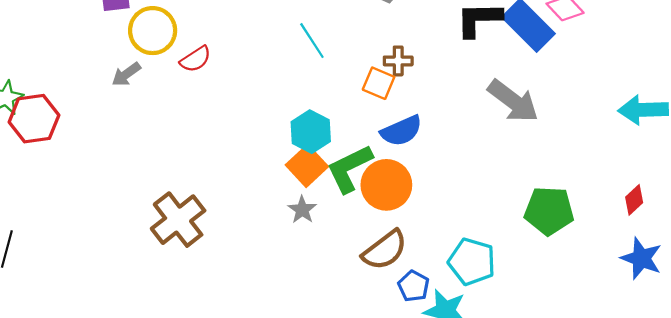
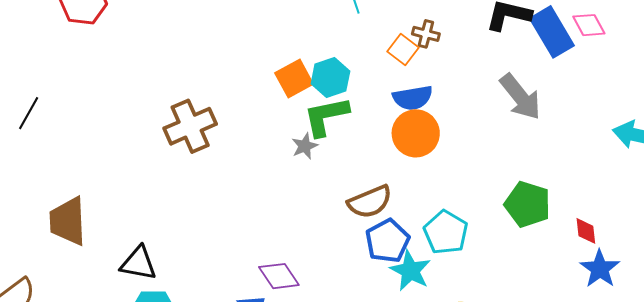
orange square: (307, 166) -> (294, 78), moved
green L-shape: (349, 168) -> (326, 116), moved
orange circle: (386, 185) -> (416, 133), moved
red diamond: (634, 200) -> (586, 231), moved, turned -68
blue pentagon: (414, 286) -> (388, 241), size x1.5

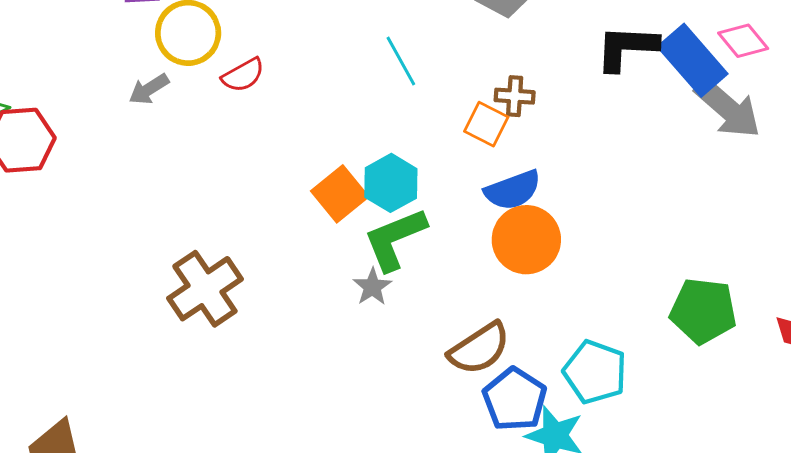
gray arrow: (520, 97) -> (728, 108), moved

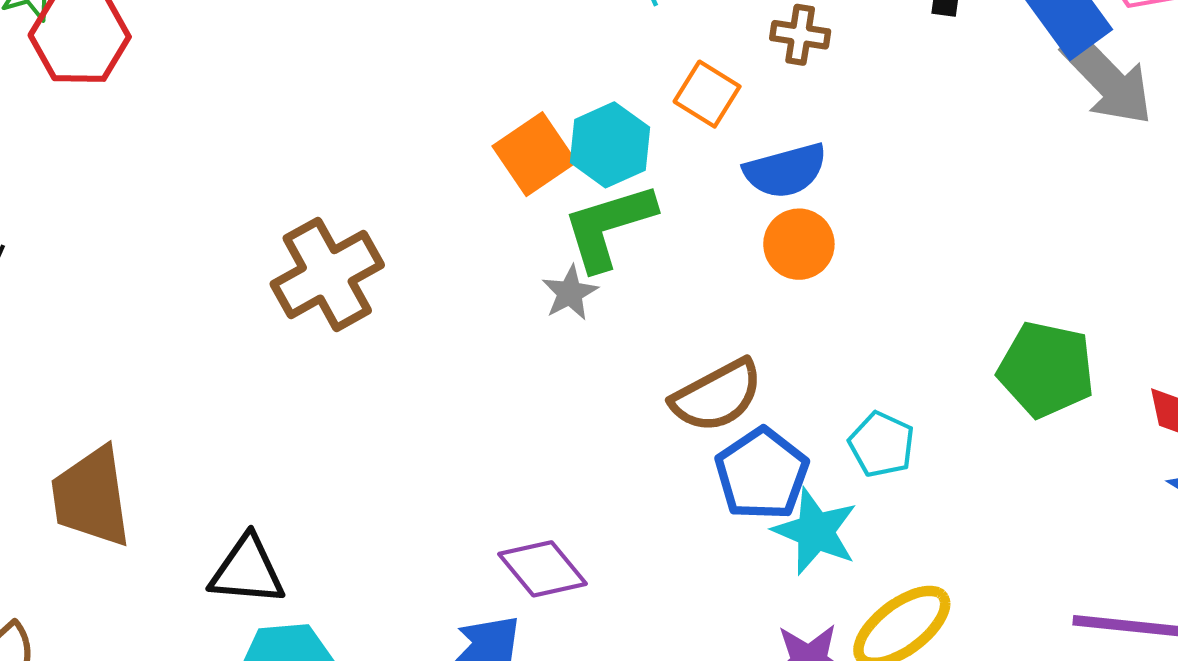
orange square: (486, 124) -> (707, 94), moved
orange circle: (526, 240) -> (799, 244), size x0.7
cyan pentagon: (595, 372) -> (882, 444), size x0.7

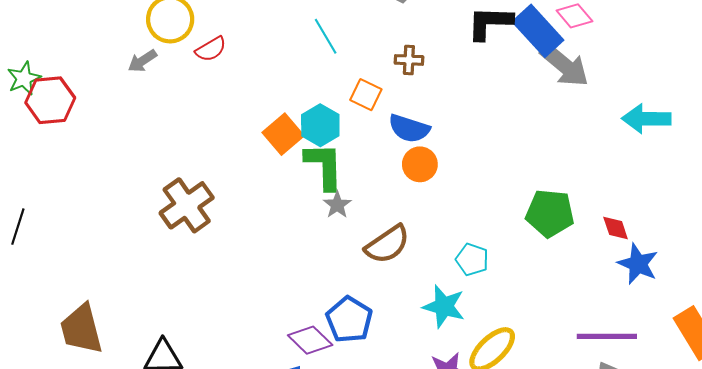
blue semicircle: (785, 171) -> (409, 128), turned 39
green L-shape: (609, 226) -> (324, 166), turned 112
gray star: (570, 293) -> (337, 205), moved
blue pentagon: (762, 474) -> (349, 320), moved

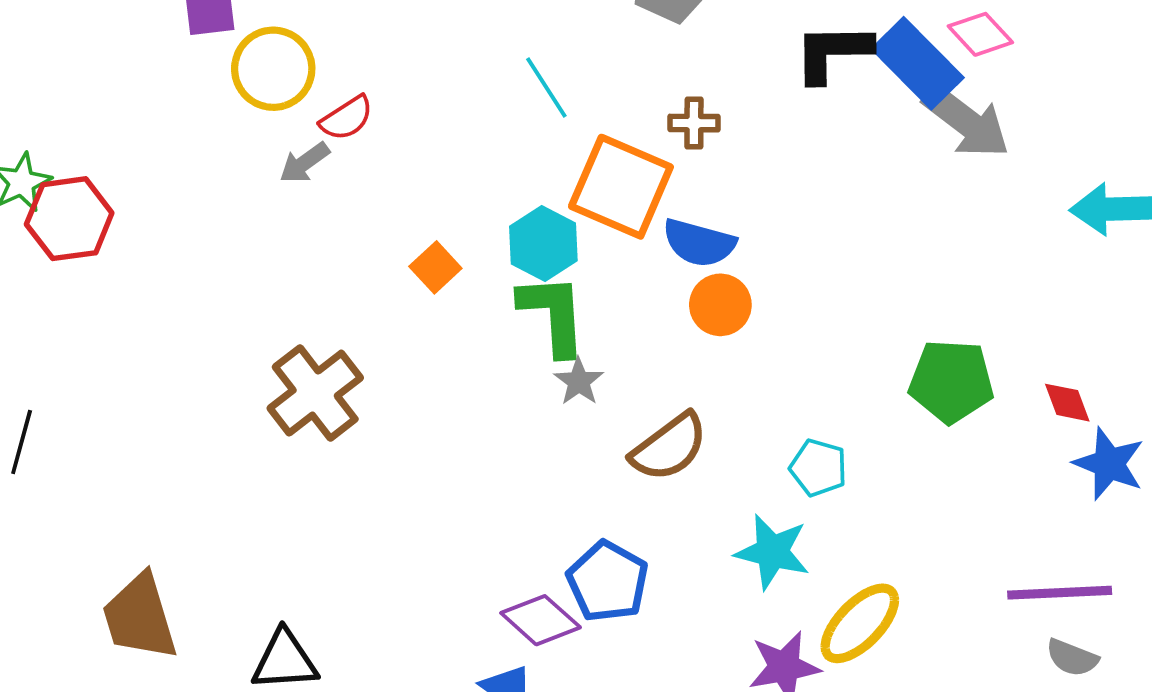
gray arrow: (142, 61) -> (304, 163), moved
orange square: (366, 95) -> (621, 187), size x1.8
orange square: (283, 134) -> (435, 267), moved, size x0.7

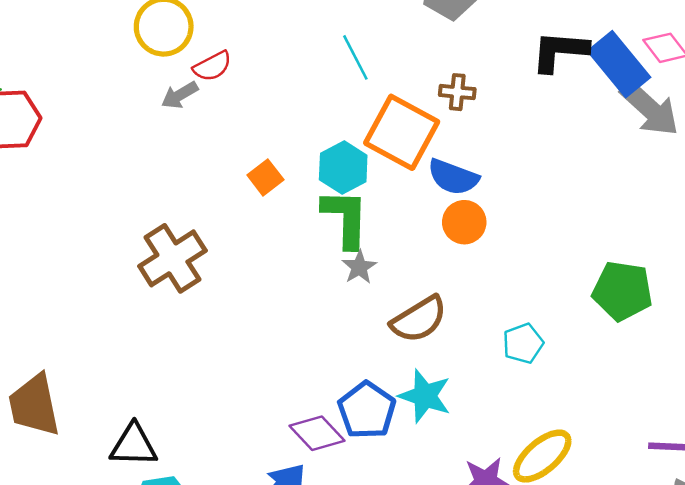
cyan pentagon: (818, 468) -> (523, 343), turned 30
cyan star: (772, 552) -> (425, 396), moved

